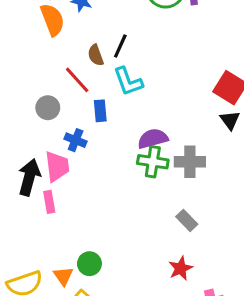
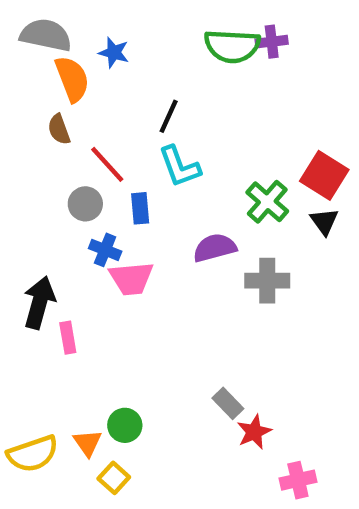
brown semicircle: (96, 55) -> (59, 129), moved
gray circle: (48, 108) -> (85, 204), moved
green cross: (153, 162) -> (267, 202), moved, turned 32
pink trapezoid: (57, 166) -> (131, 278), moved, turned 92
gray rectangle: (187, 220) -> (228, 403), moved

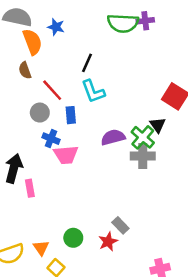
green cross: (267, 202) -> (143, 137), moved
black triangle: (324, 221) -> (158, 125), moved
green circle: (125, 425) -> (73, 238), moved
red star: (254, 432) -> (108, 242), moved

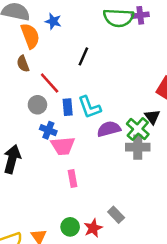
cyan L-shape: (93, 91) -> (89, 107), moved
pink rectangle: (30, 188) -> (73, 179), moved
red star: (108, 242) -> (93, 228), moved

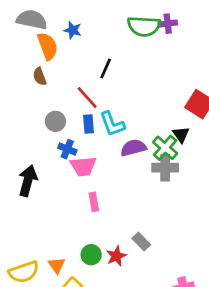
red line: (50, 83) -> (87, 98), moved

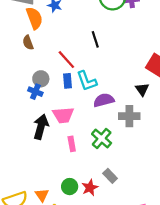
black line: (106, 69) -> (95, 39), moved, turned -42
green cross: (165, 148) -> (102, 139), moved
blue cross: (67, 149) -> (35, 92), moved
black arrow: (28, 181) -> (41, 127), moved

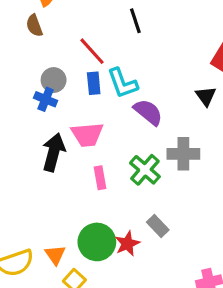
purple semicircle: (104, 100) -> (148, 112), turned 54
gray cross: (129, 116) -> (183, 154), moved
green circle: (70, 187) -> (97, 242), size x1.5

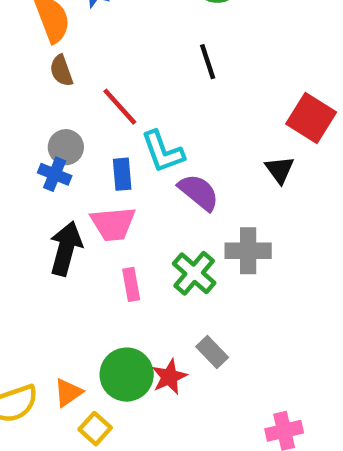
black line: (135, 21) -> (208, 62), moved
brown semicircle: (34, 26) -> (61, 71), moved
blue rectangle: (94, 83) -> (122, 174), moved
orange triangle: (55, 255) -> (68, 393), turned 30

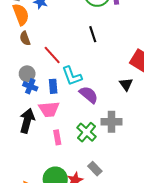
blue cross: (55, 174) -> (30, 86), moved

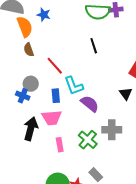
blue cross: (30, 86) -> (23, 96), moved

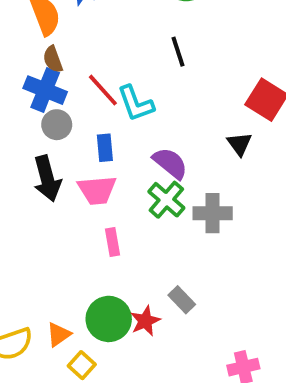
cyan L-shape: (74, 86) -> (136, 103), moved
blue cross: (23, 96) -> (45, 90), moved, size x1.5
black arrow: (31, 129) -> (47, 179), moved, turned 150
green cross: (88, 140) -> (166, 200), moved

